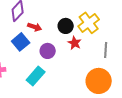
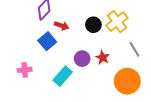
red star: (75, 43) -> (103, 58), moved
gray line: (106, 50) -> (134, 49), turned -35
purple circle: (48, 51) -> (82, 59), moved

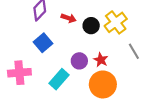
red arrow: (62, 26) -> (69, 18), moved
pink cross: (25, 70) -> (19, 73), size x1.5
orange circle: (127, 81) -> (103, 84), moved

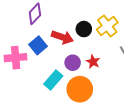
red arrow: (69, 18) -> (62, 37), moved, size x1.5
pink cross: (19, 73) -> (16, 58), moved
orange circle: (103, 84) -> (80, 89), moved

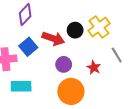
red star: (93, 62) -> (94, 68), moved
cyan rectangle: (53, 80) -> (21, 86), moved, turned 48

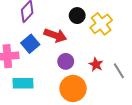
black circle: (75, 30) -> (77, 16), moved
gray line: (117, 55) -> (119, 71), moved

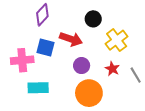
yellow cross: (101, 24) -> (117, 40), moved
blue square: (30, 44) -> (46, 48), turned -36

